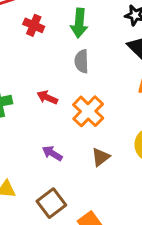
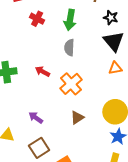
purple arrow: (52, 153) -> (36, 118), moved

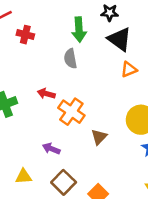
green arrow: (70, 20) -> (79, 30), moved
orange cross: (71, 84) -> (71, 112), moved

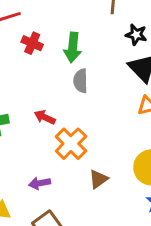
green arrow: (79, 30) -> (73, 48), moved
purple arrow: (51, 149) -> (40, 183), turned -42

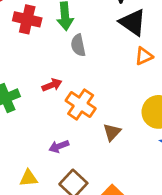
red cross: (32, 43) -> (27, 19), size x1.4
red arrow: (45, 117) -> (52, 85), turned 144

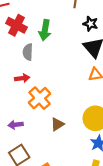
gray semicircle: (78, 45) -> (28, 52), moved

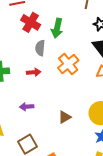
orange cross: (40, 98) -> (68, 64), moved
purple arrow: (16, 125) -> (27, 107), moved

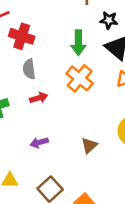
green arrow: (57, 28) -> (78, 43), moved
gray semicircle: (40, 48) -> (29, 69), moved

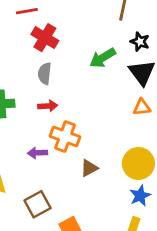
green arrow: (78, 43) -> (103, 58), turned 45
orange cross: (80, 78) -> (65, 136), moved, turned -32

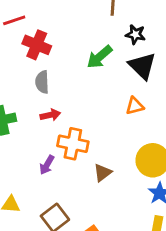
orange triangle: (142, 107) -> (135, 106), moved
purple arrow: (37, 153) -> (47, 165), turned -48

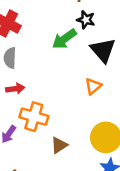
black star: (135, 34) -> (86, 20), moved
orange triangle: (135, 106) -> (93, 86), turned -30

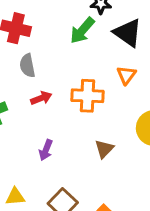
orange cross: (34, 117) -> (87, 96), moved

